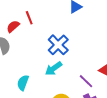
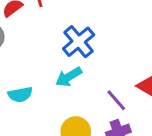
cyan semicircle: (23, 83) -> (20, 95), turned -126

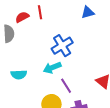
purple line: (116, 100) -> (66, 86), moved

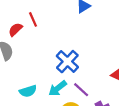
blue cross: (62, 46) -> (67, 62), moved
cyan arrow: (52, 68) -> (58, 88), moved

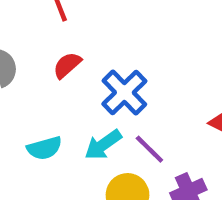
red semicircle: (15, 30) -> (67, 65), moved

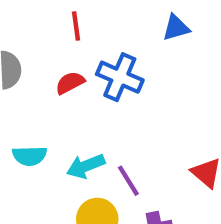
blue cross: (124, 93) -> (120, 77), moved, turned -36

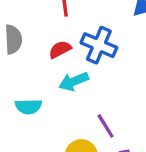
cyan arrow: (86, 166) -> (74, 81), moved

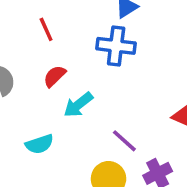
blue cross: (99, 45) -> (116, 46), moved

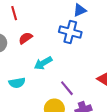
red line: (46, 29) -> (14, 13), moved
red semicircle: (55, 76) -> (25, 38), moved

